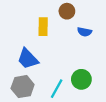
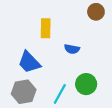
brown circle: (67, 11) -> (96, 12), moved
blue semicircle: (84, 32) -> (72, 49), moved

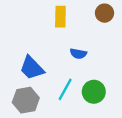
yellow rectangle: (46, 28) -> (60, 17), moved
cyan line: (60, 94) -> (65, 89), moved

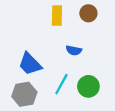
brown circle: (105, 13) -> (88, 13), moved

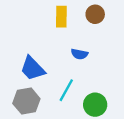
green circle: (88, 86) -> (95, 105), moved

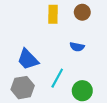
blue semicircle: (79, 54) -> (77, 47), moved

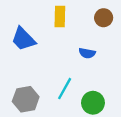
brown circle: (82, 12) -> (104, 18), moved
blue trapezoid: (28, 59) -> (23, 39), moved

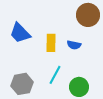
yellow rectangle: (60, 17) -> (51, 43), moved
brown circle: (104, 18) -> (88, 15), size x1.5

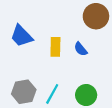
blue semicircle: (74, 45) -> (81, 49), turned 40
cyan line: (55, 75) -> (52, 94), moved

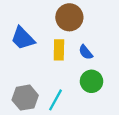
brown circle: (96, 16) -> (69, 17), moved
green circle: (86, 95) -> (92, 81), moved

